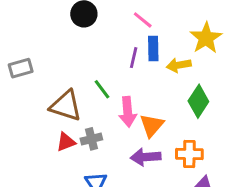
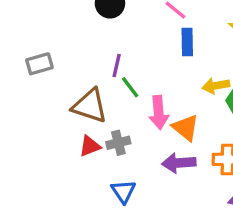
purple line: (134, 58) -> (117, 65), moved
yellow arrow: (179, 65) -> (216, 86), moved
orange triangle: (152, 125) -> (186, 128), turned -32

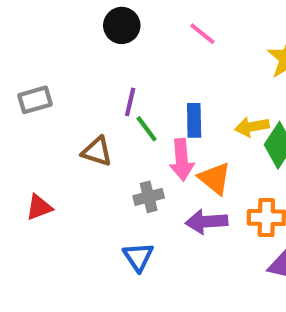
blue rectangle: (187, 42) -> (194, 120), moved
brown triangle: (90, 106) -> (97, 151), size x0.7
gray cross: (118, 143) -> (149, 197), moved
red triangle: (90, 146) -> (39, 207), moved

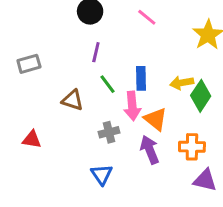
purple line: (130, 102) -> (96, 52), moved
red triangle: (39, 207) -> (32, 139), turned 30
purple arrow: (206, 222) -> (150, 150), turned 72

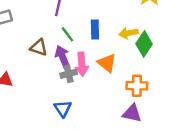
pink arrow: (132, 106) -> (82, 64), moved
purple arrow: (150, 150) -> (63, 57), moved
purple triangle: (205, 180) -> (132, 113), moved

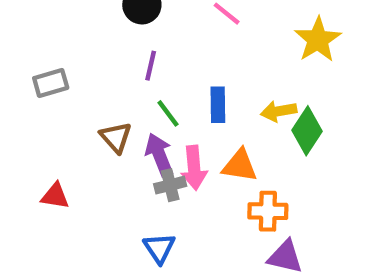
brown triangle: (39, 47) -> (116, 137), turned 30
orange triangle: (107, 63) -> (240, 166), turned -30
orange cross: (137, 86) -> (268, 211), moved

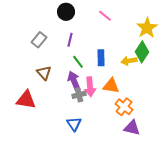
gray rectangle: (51, 83) -> (39, 40), moved, turned -35
green diamond: (307, 131) -> (142, 52), moved
brown triangle: (116, 137) -> (44, 73), moved
red triangle: (55, 196) -> (26, 100), size x1.5
orange cross: (268, 211) -> (124, 107), turned 36

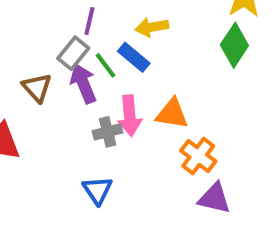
gray rectangle: (39, 40) -> (73, 53), moved
blue rectangle: (101, 58) -> (134, 57), moved, turned -49
yellow arrow: (129, 61) -> (152, 27), moved
purple arrow: (74, 81) -> (83, 83), moved

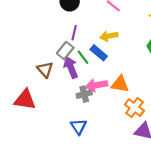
pink arrow: (130, 116) -> (96, 85), turned 85

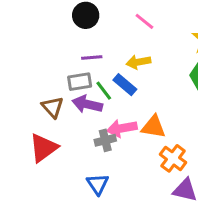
purple line: (74, 33) -> (92, 57), turned 72
gray rectangle: (65, 51) -> (80, 82), turned 42
purple arrow: (71, 67) -> (87, 104), turned -55
red triangle: (25, 100) -> (43, 148), moved, turned -45

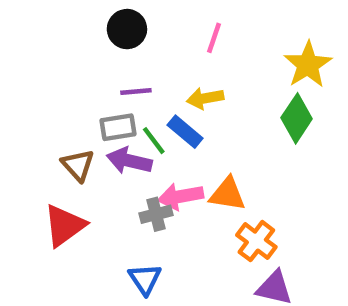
pink line: (144, 21) -> (214, 38), turned 70

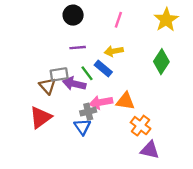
yellow star: (308, 65) -> (166, 20), moved
gray rectangle: (118, 127) -> (59, 74), moved
blue triangle: (145, 279) -> (82, 127), moved

